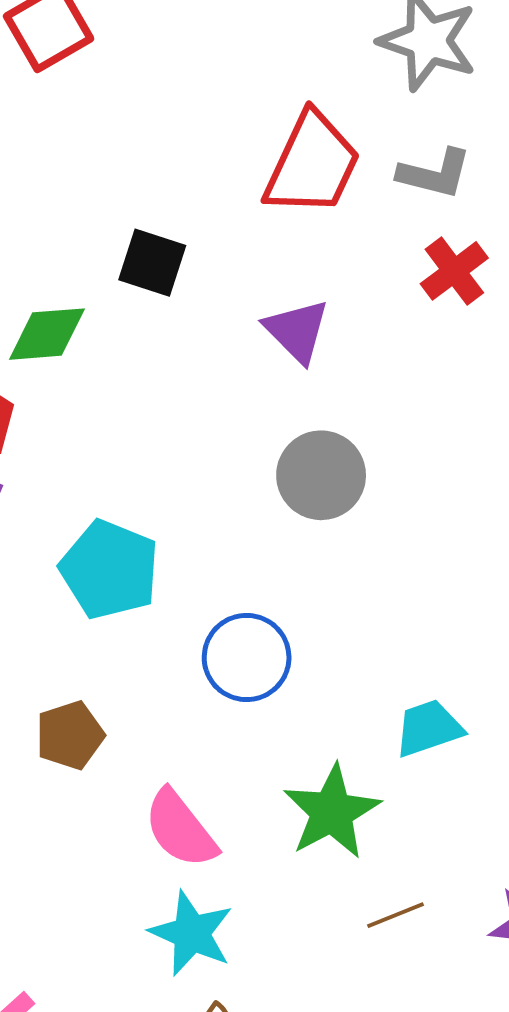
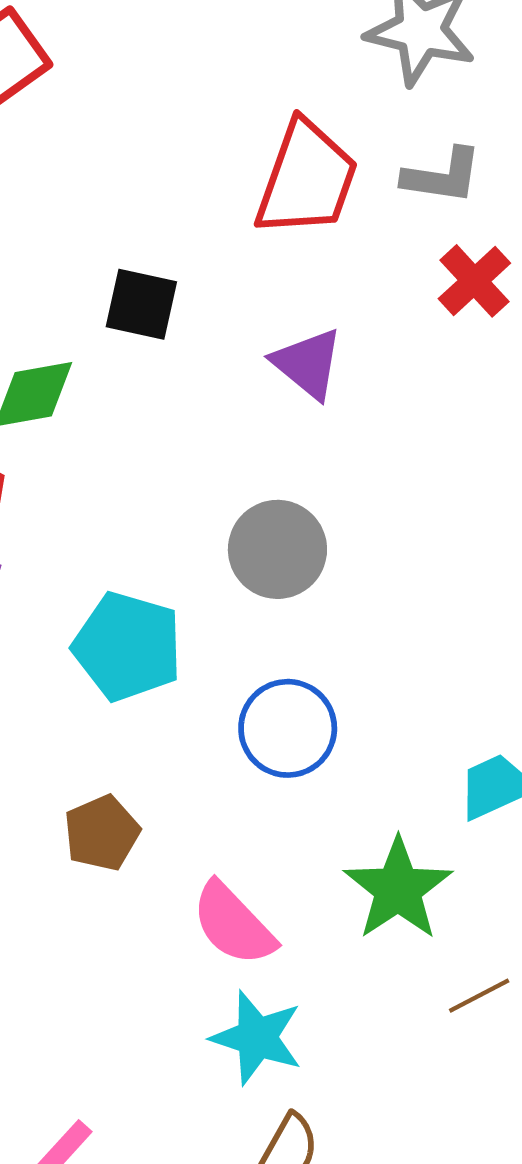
gray circle: (321, 475) -> (277, 549), moved

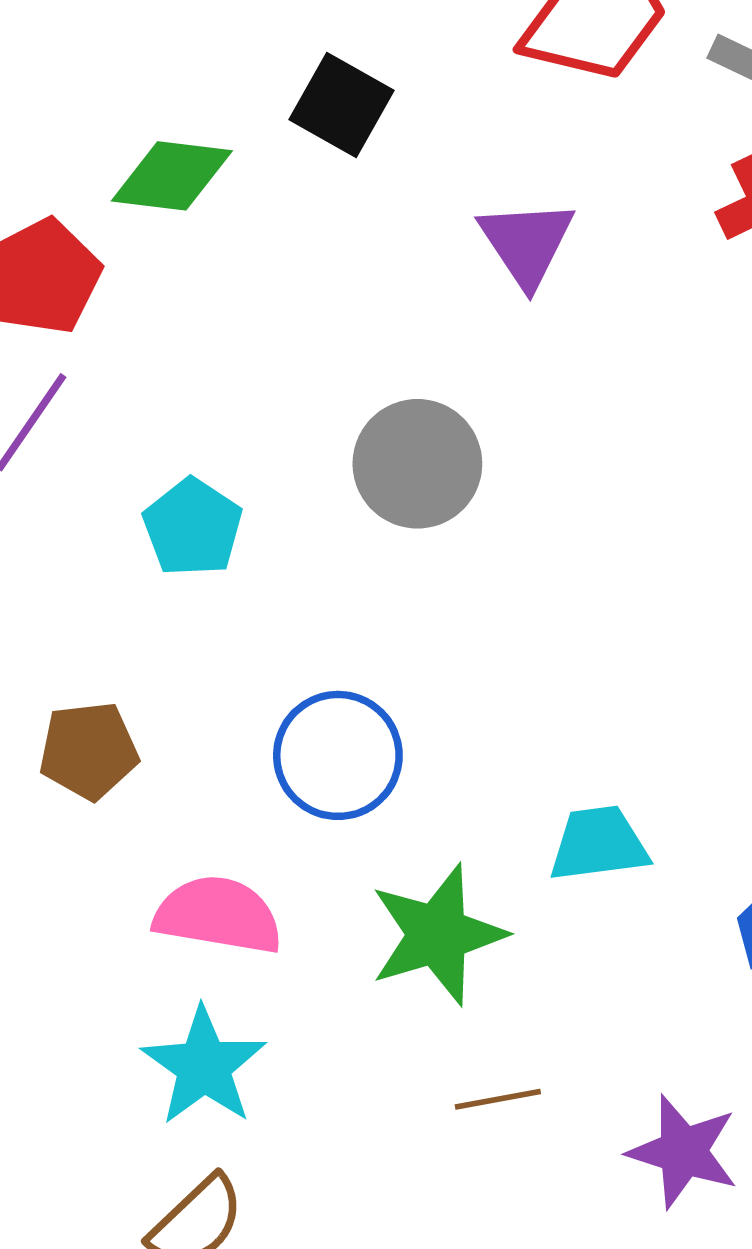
cyan pentagon: (128, 646) -> (193, 527), size x0.7
blue circle: (288, 728) -> (338, 755), moved
pink semicircle: (233, 924) -> (218, 915), turned 126

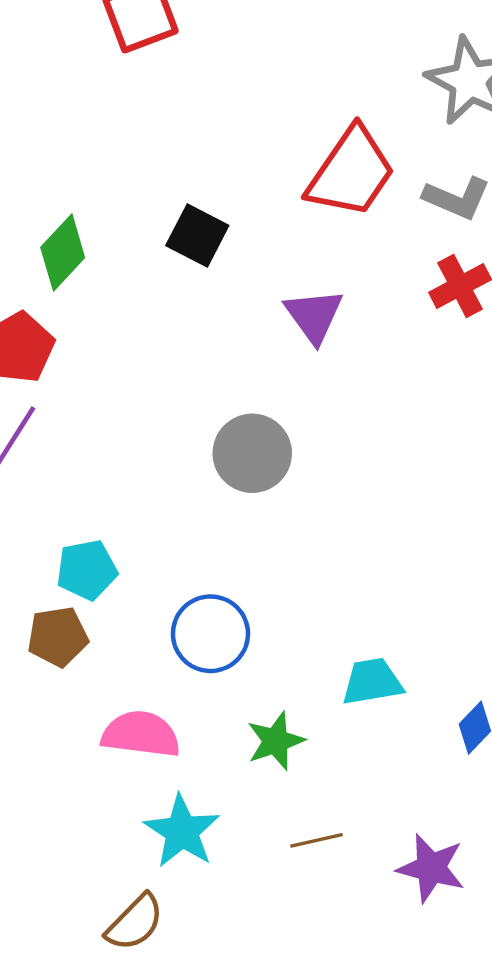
green diamond: (172, 176) -> (63, 253), moved, turned -52
cyan pentagon: (193, 527) -> (87, 570), moved, turned 30
green star: (437, 935) -> (276, 741), size x0.7
cyan star: (204, 1066) -> (182, 831), moved

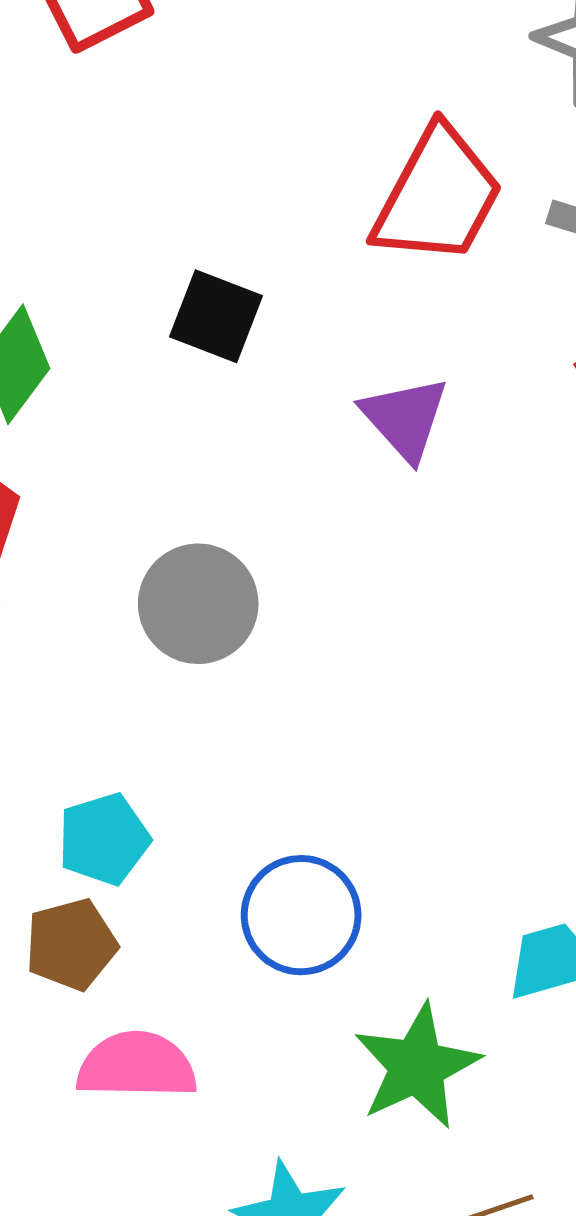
gray circle: (252, 453) -> (198, 604), moved
pink semicircle: (141, 734) -> (137, 1066), moved
green star: (276, 741) -> (417, 1066), size x1.4

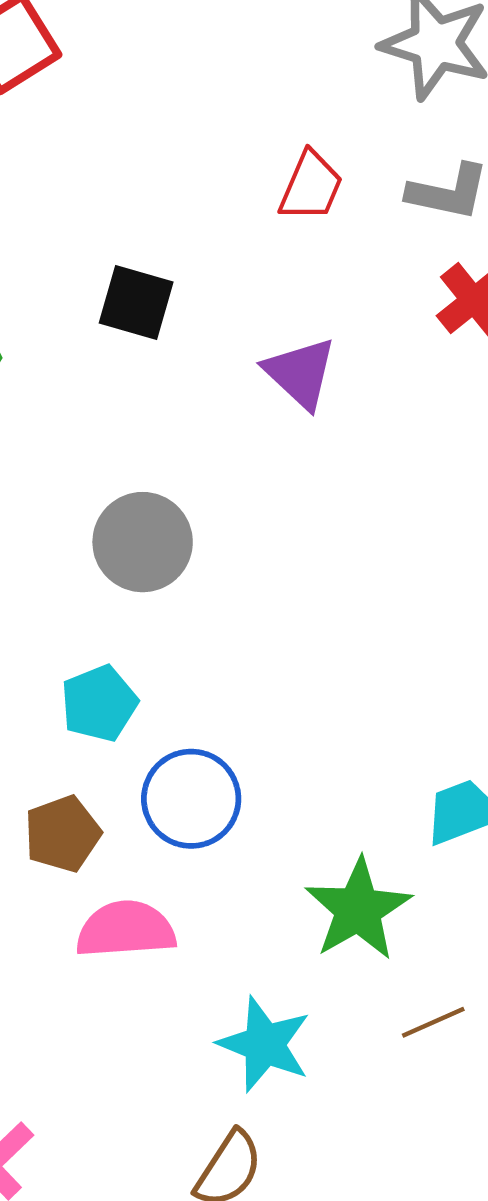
red trapezoid: (438, 196) -> (311, 186), size x0.6
cyan pentagon: (104, 839) -> (99, 703), moved
blue circle: (301, 915) -> (191, 799), moved

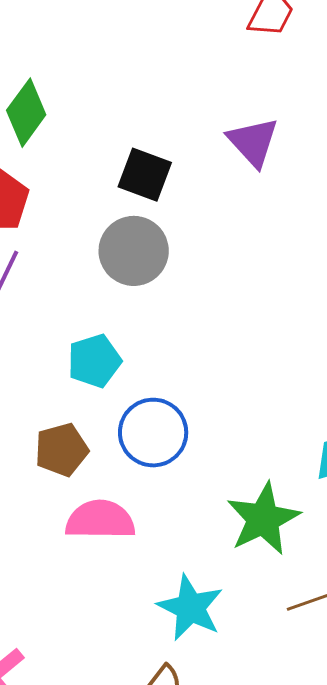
black square: (136, 302) -> (145, 175), moved

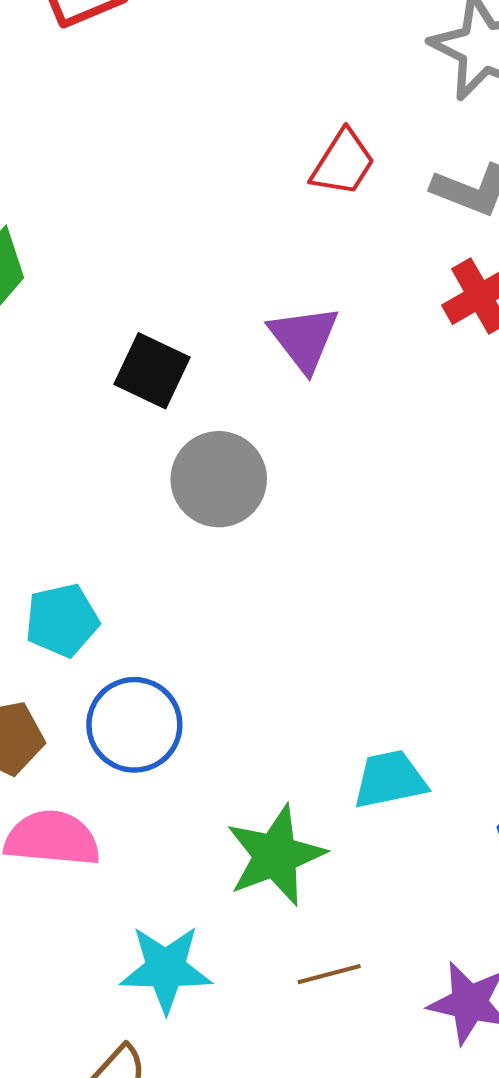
gray circle: (134, 251) -> (219, 479), moved
cyan star: (190, 608) -> (166, 969), turned -30

